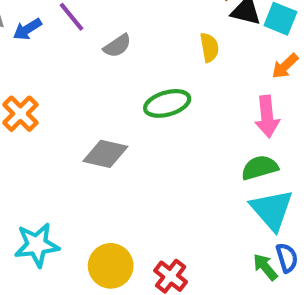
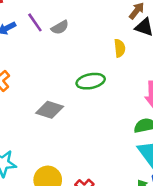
gray semicircle: (117, 46) -> (60, 27), moved

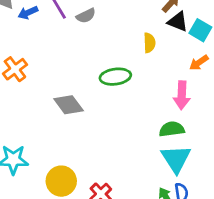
gray diamond: (50, 110) -> (69, 105), turned 32

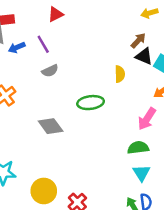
gray semicircle: (86, 16) -> (50, 71), moved
pink arrow: (182, 95) -> (147, 119), turned 30
cyan triangle: (176, 159) -> (141, 173), size x0.7

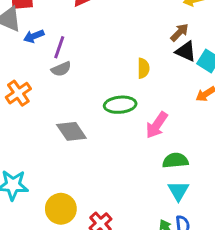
purple line: (43, 44) -> (59, 47), moved, turned 48
gray semicircle: (50, 71) -> (61, 69), moved
yellow semicircle: (120, 74) -> (143, 68), moved
pink arrow: (147, 119) -> (157, 125), moved

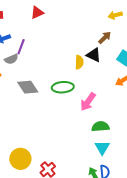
black triangle: (186, 51) -> (94, 55), moved
gray semicircle: (61, 69) -> (11, 59), moved
gray diamond: (71, 131) -> (28, 87), moved

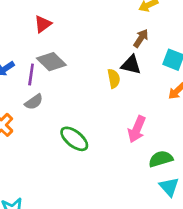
gray semicircle: (11, 59) -> (34, 102), moved
gray diamond: (28, 87) -> (51, 62), moved
green ellipse: (63, 87) -> (74, 139), moved, turned 55

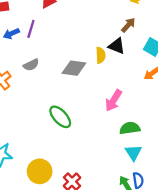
gray diamond: (51, 62) -> (74, 68), moved, turned -45
purple line: (31, 75) -> (31, 29), moved
green ellipse: (74, 139) -> (60, 117), moved

